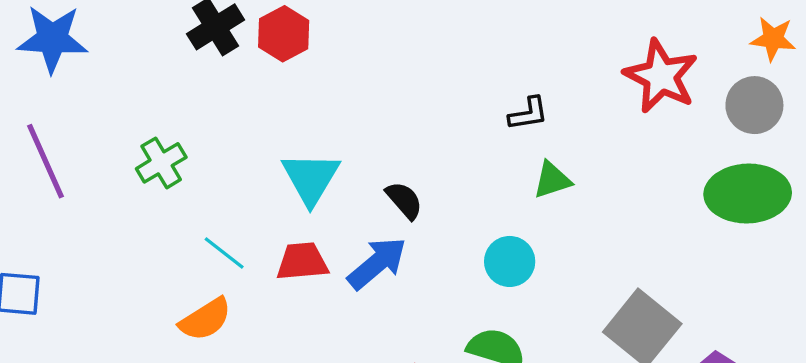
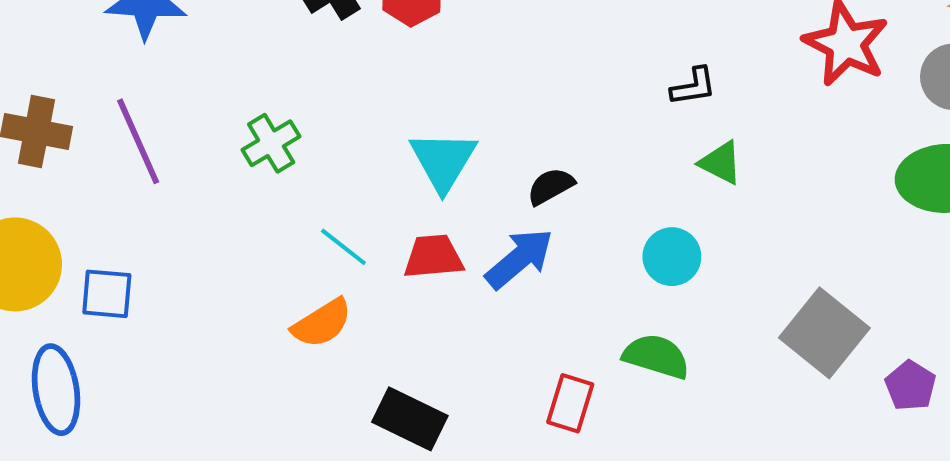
green triangle: (552, 180) -> (721, 163), turned 45
black semicircle: (404, 200) -> (551, 186), turned -78

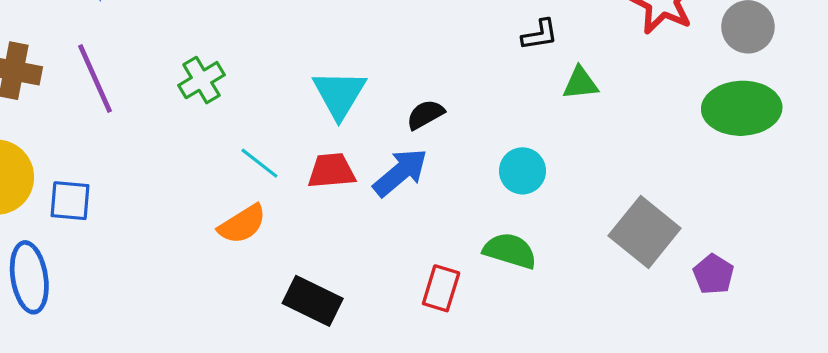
green triangle: (721, 163) -> (580, 83), moved, turned -33

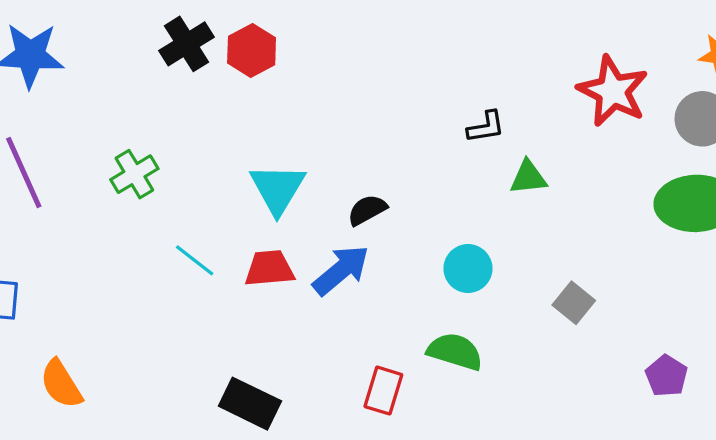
orange semicircle: (242, 224) -> (61, 384), moved, turned 90
gray square: (645, 232) -> (574, 303), moved, size x0.6

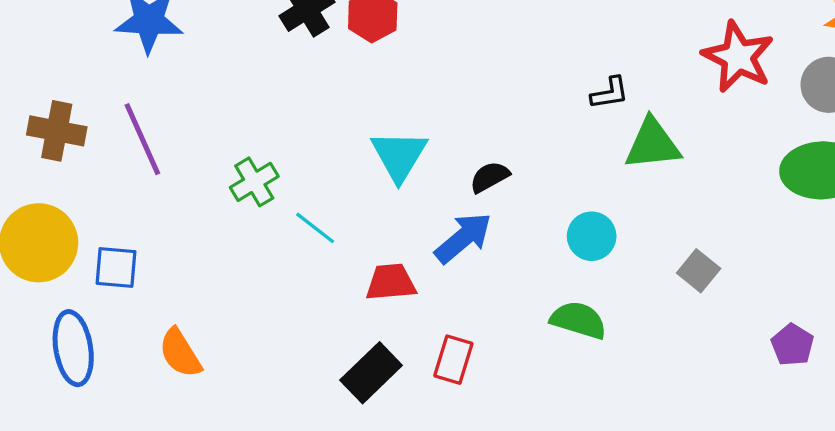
green cross: (134, 174) -> (254, 182), moved
green triangle: (528, 177) -> (653, 144), size x1.5
red trapezoid: (269, 269) -> (391, 282), moved
red rectangle: (383, 391) -> (453, 360), moved
black rectangle: (250, 404) -> (371, 373), turned -70

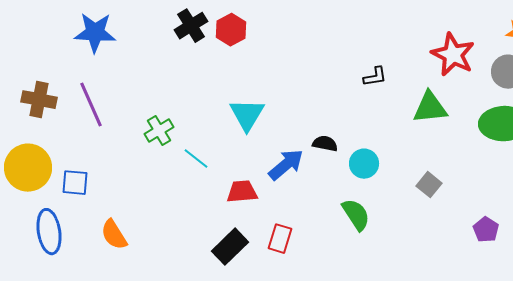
green triangle: (653, 144) -> (430, 108), moved
black semicircle: (490, 177) -> (325, 144), moved, turned 40
green semicircle: (578, 320) -> (356, 215), turned 40

